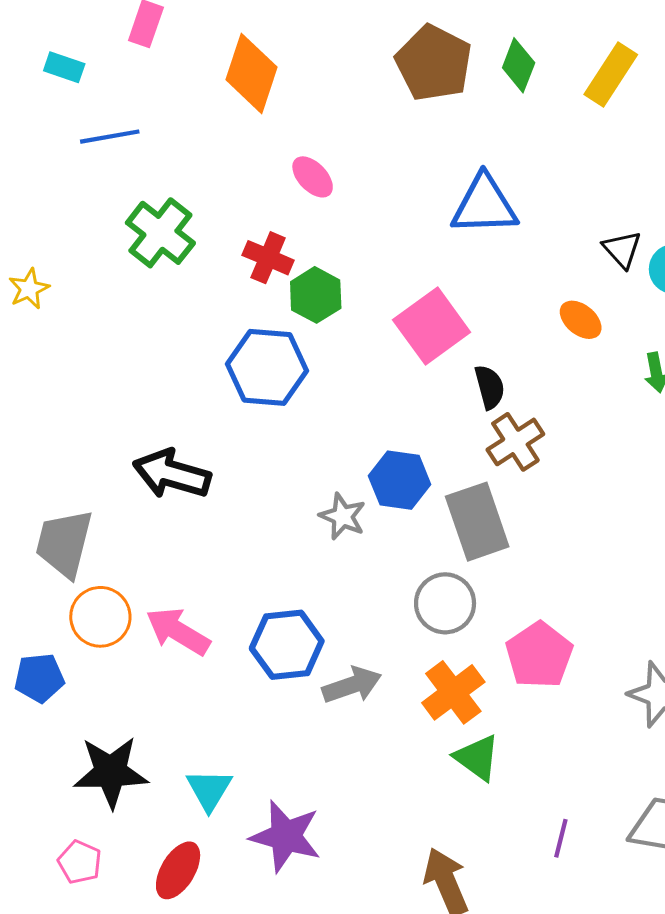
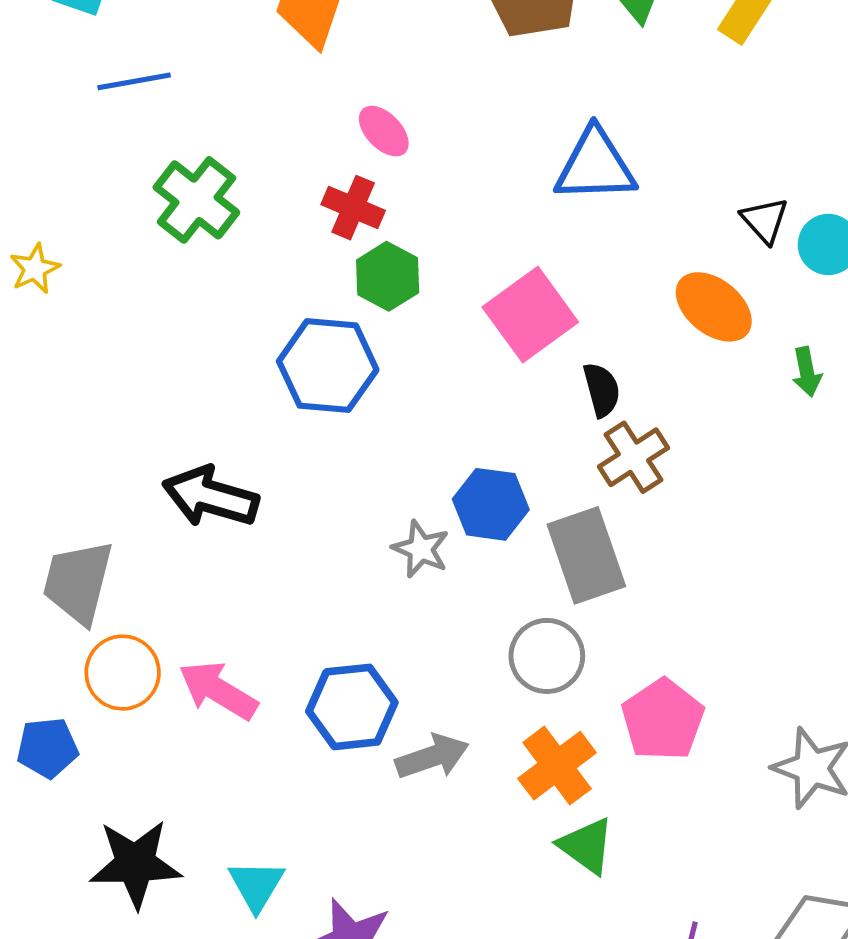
red cross: (268, 258) -> (353, 208), moved
orange ellipse: (581, 320) -> (714, 307), size x1.5

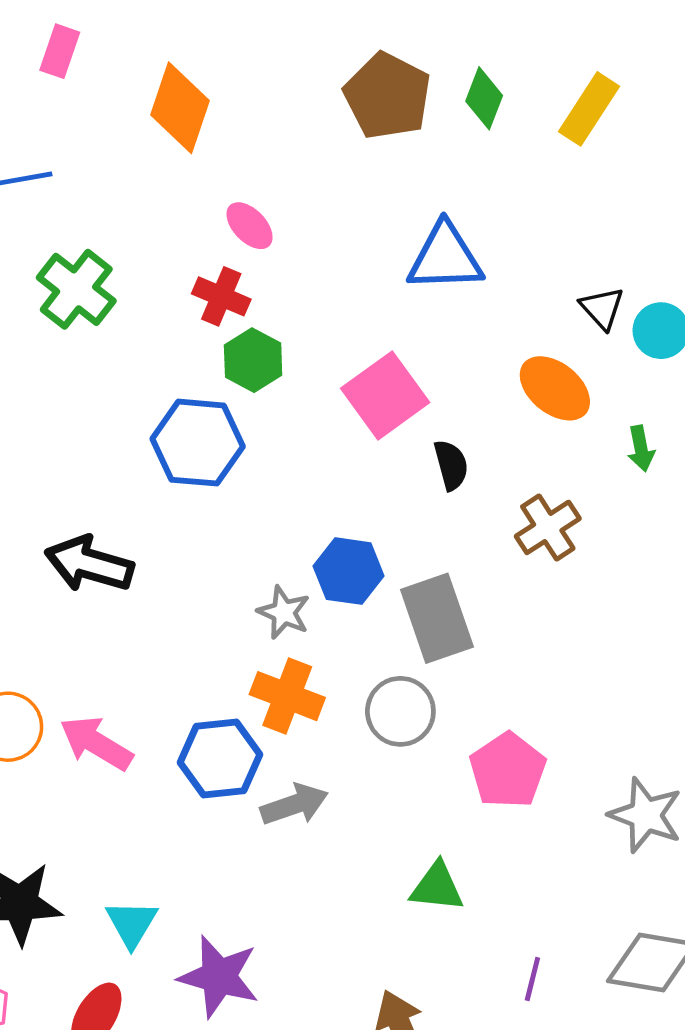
brown cross: (633, 457) -> (548, 527), moved
orange cross: (557, 766) -> (287, 696), moved, turned -32
green triangle: (586, 846) -> (437, 887), turned -30

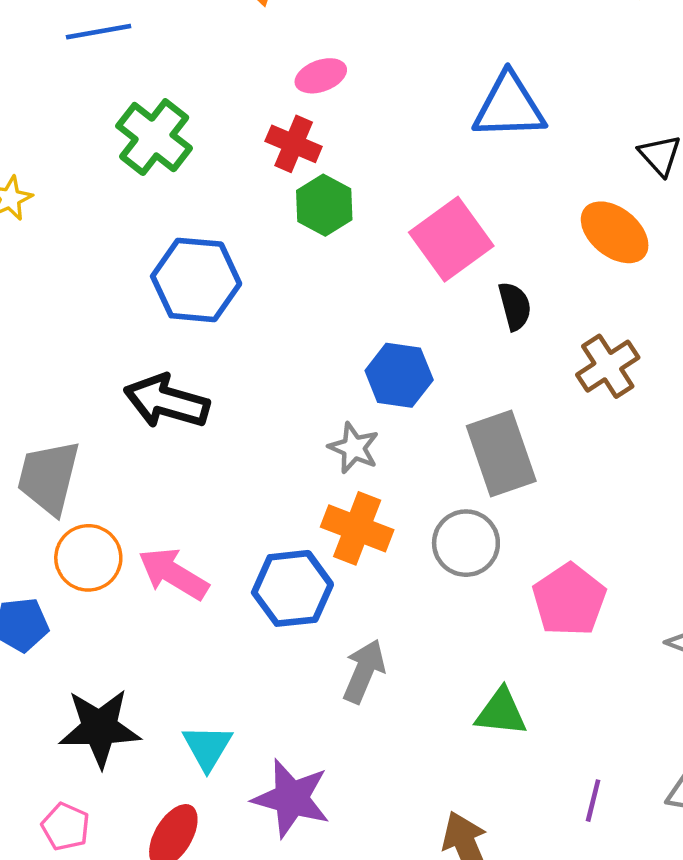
pink ellipse: (250, 226) -> (321, 76), turned -66
blue hexagon: (198, 443) -> (196, 280), moved
blue hexagon: (349, 571) -> (399, 375), moved
gray arrow: (294, 805) -> (364, 671), moved, turned -48

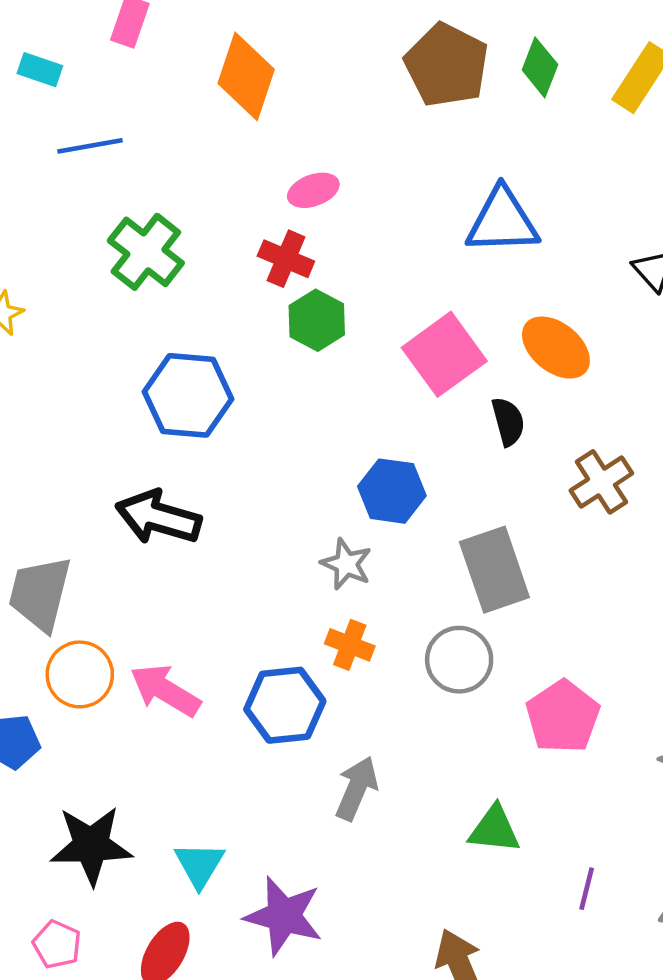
orange ellipse: (615, 232) -> (556, 348), moved
orange cross: (357, 528) -> (350, 645), size x0.7
purple line: (593, 801) -> (587, 889), moved

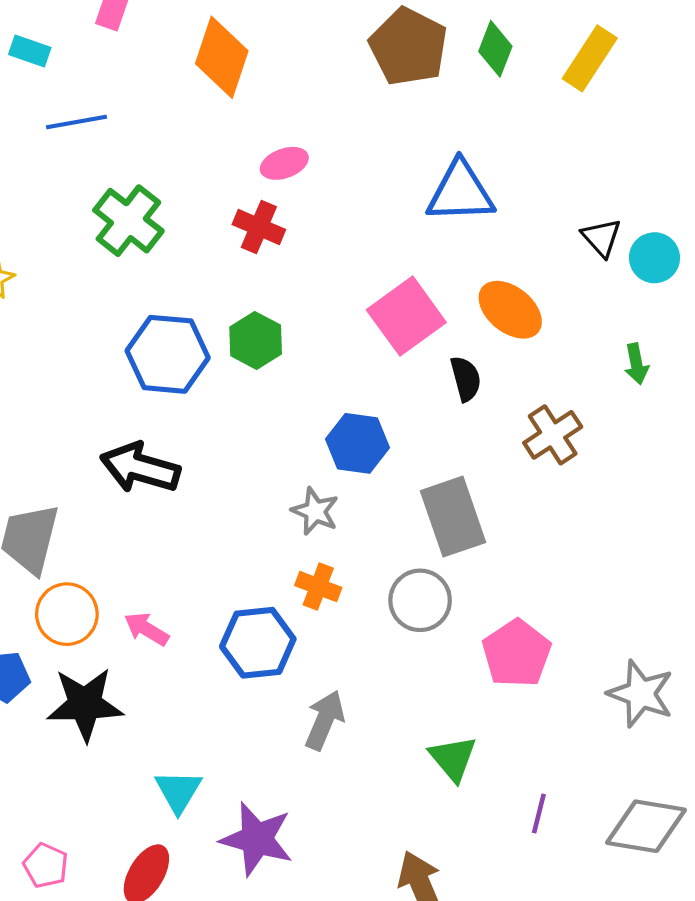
green hexagon: (317, 320) -> (256, 340), moved
pink arrow: (165, 690) -> (146, 629), size x0.7
green triangle: (494, 829) -> (453, 758), turned 44
black star: (91, 845) -> (85, 704), moved

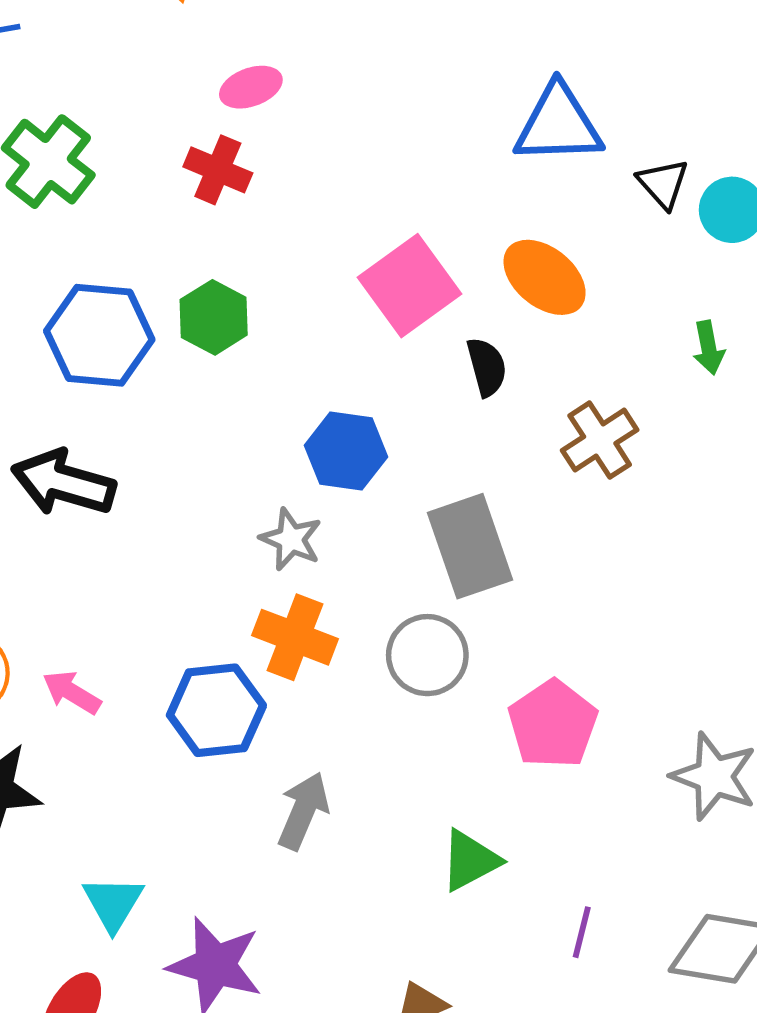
blue triangle: (460, 192) -> (558, 124), moved
orange cross: (318, 587) -> (295, 637), size x1.4
green triangle: (453, 758) -> (470, 860), turned 42

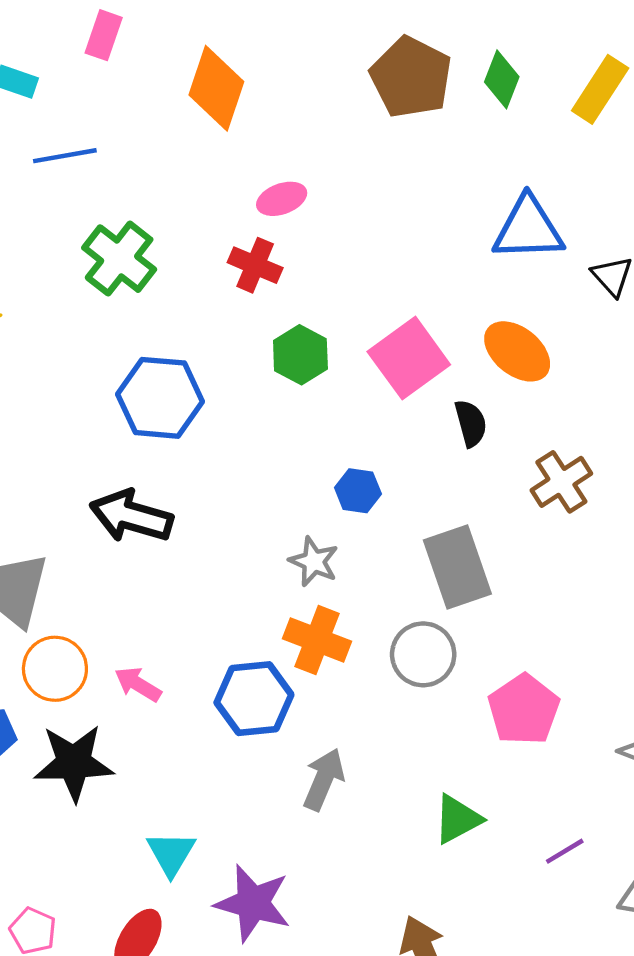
green hexagon: (214, 317) -> (300, 355), moved
blue hexagon: (346, 451) -> (358, 491), size x0.7
purple line: (582, 932) -> (565, 851), moved, turned 45

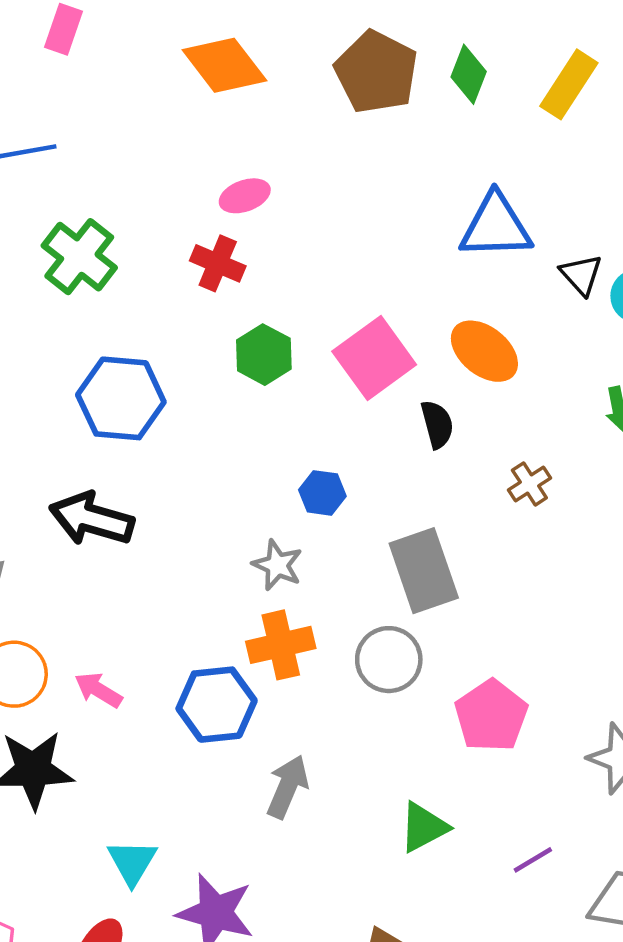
orange diamond: (216, 88) -> (224, 65), moved, turned -56
brown cross: (561, 482) -> (529, 484), size x0.7
orange cross: (317, 640) -> (281, 645), turned -34

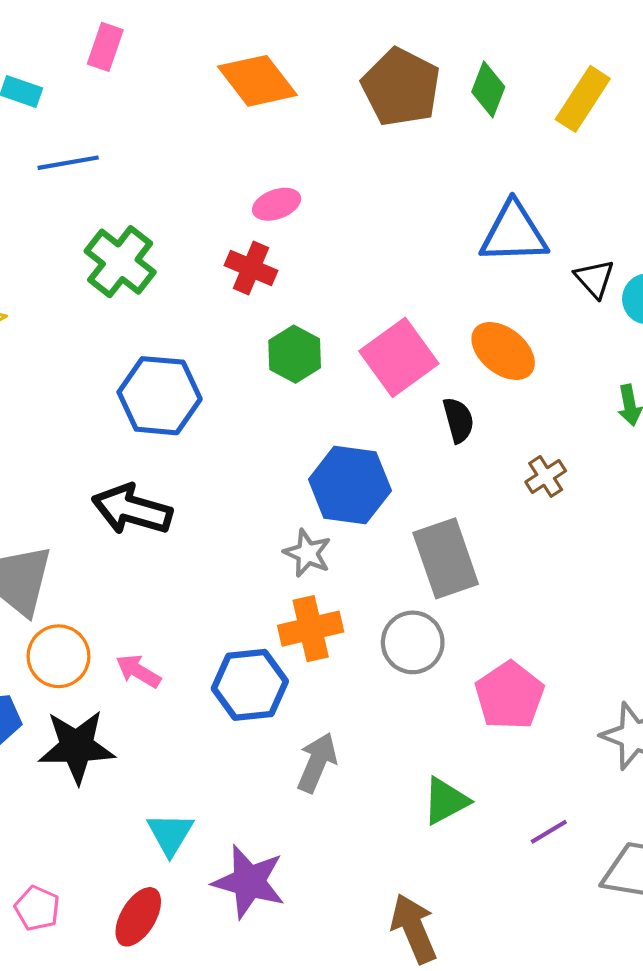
blue hexagon: (322, 493) -> (350, 485), size x1.8

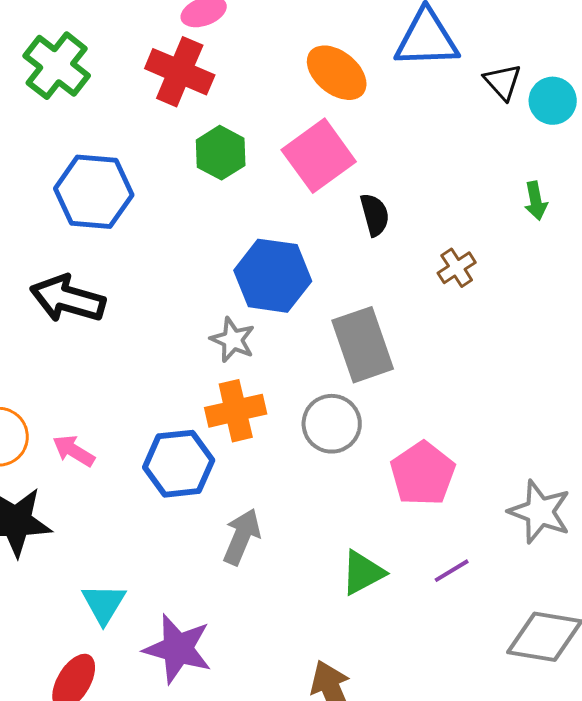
red cross: (251, 268) -> (180, 72), size x1.4
orange ellipse: (503, 351) -> (337, 73), moved
purple line: (549, 832) -> (452, 571), moved

